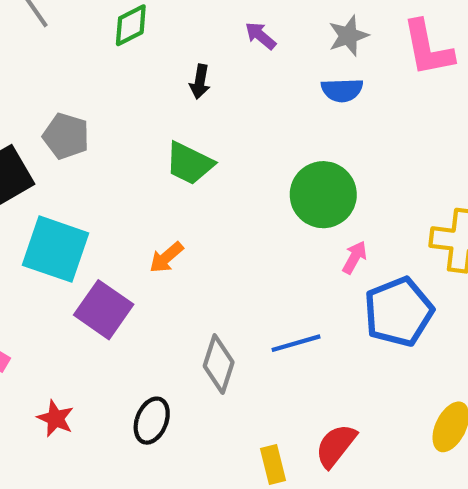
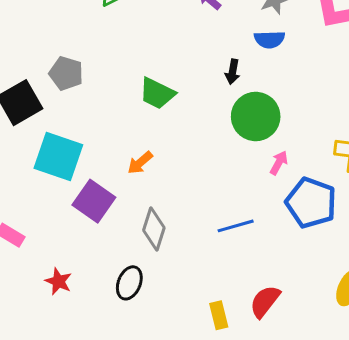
black arrow: (200, 82) -> (233, 72), moved
blue pentagon: (399, 312) -> (311, 203), turned -30
gray diamond: (219, 364) -> (154, 229), moved

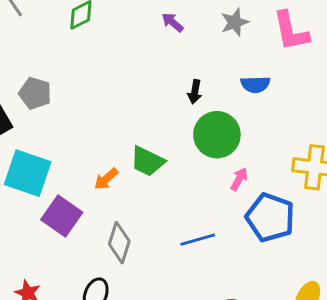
blue semicircle: (270, 39) -> (255, 84), moved
green trapezoid: (157, 93) -> (147, 161), moved

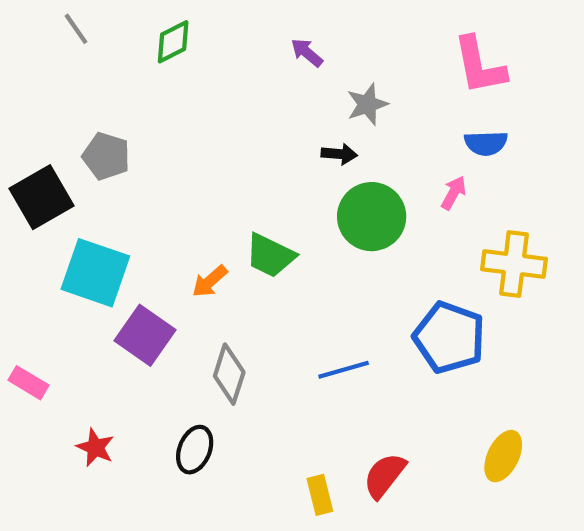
gray star: (235, 22) -> (367, 104), moved
blue semicircle: (255, 84) -> (486, 143), moved
black arrow: (195, 92) -> (339, 154), turned -95
pink arrow: (239, 179) -> (454, 193), moved

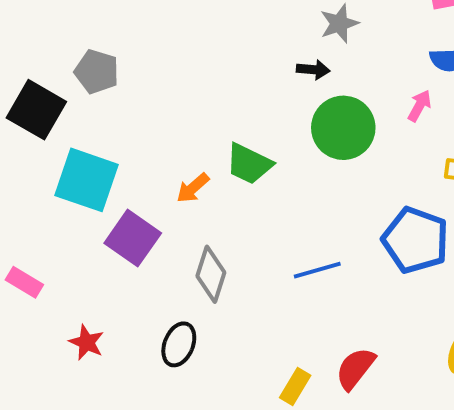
black square: (41, 197) -> (36, 110), turned -30
yellow rectangle: (320, 495) -> (295, 387), turned 45

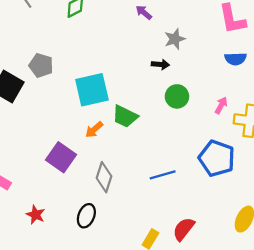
pink arrow: (419, 106) -> (221, 105), moved
green circle: (343, 128) -> (177, 96), size x0.7
cyan square: (87, 180) -> (92, 90), moved, turned -32

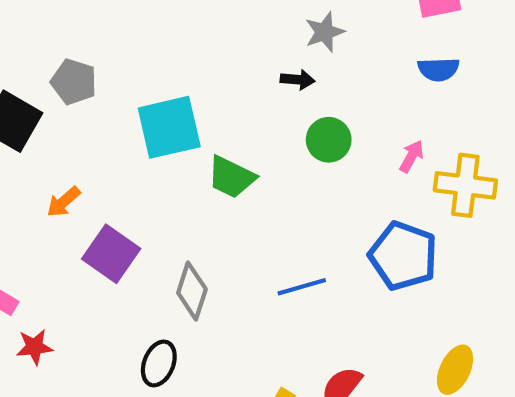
orange arrow: (94, 130) -> (63, 202), moved
red star: (36, 215) -> (34, 347), moved, turned -30

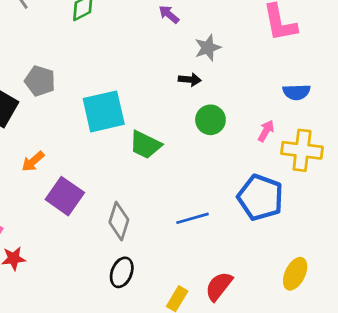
blue semicircle: (438, 69) -> (296, 92), moved
black ellipse: (159, 363) -> (122, 272), moved

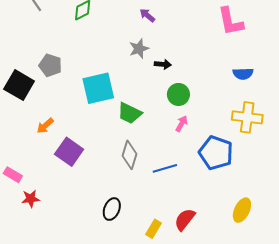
gray star: (208, 48) -> (139, 49), moved
pink arrow: (266, 131) -> (182, 124), moved
gray diamond: (119, 221) -> (129, 155), moved

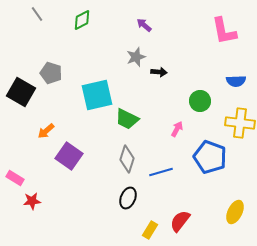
green circle: (178, 94) -> (200, 101), moved
black ellipse: (112, 209) -> (128, 198), moved

